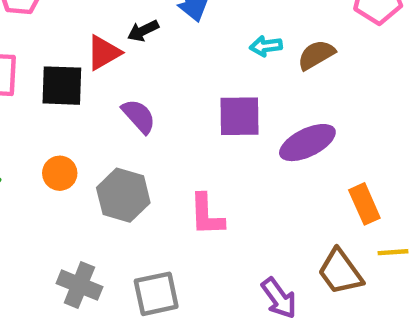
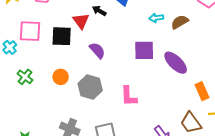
black arrow: (143, 31) -> (99, 11), turned 56
red triangle: (104, 53) -> (81, 21), turned -36
purple ellipse: (307, 143) -> (176, 63), turned 70

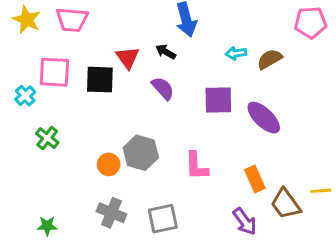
black arrow: (99, 11) -> (166, 52), moved
purple semicircle: (97, 50) -> (163, 88), moved
orange circle: (61, 77) -> (109, 164), moved
orange rectangle: (202, 91) -> (255, 179), moved

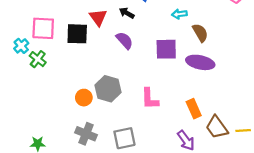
brown semicircle: (270, 59) -> (200, 33), moved, turned 90
purple ellipse: (264, 118) -> (200, 62), turned -32
green cross: (47, 138) -> (38, 59), moved
yellow line: (321, 191) -> (243, 131), moved

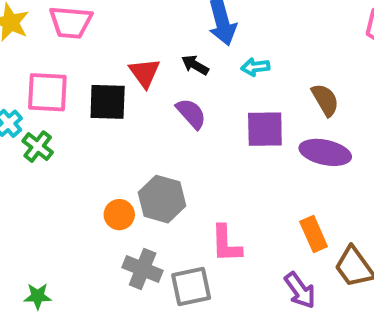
cyan arrow: (179, 14) -> (255, 67), moved
pink L-shape: (150, 99) -> (226, 244), moved
gray cross: (86, 134) -> (143, 269), moved

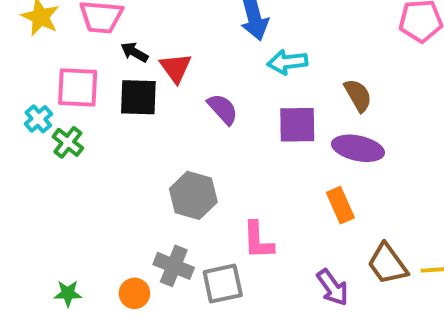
black arrow: (195, 65) -> (134, 52), moved
cyan arrow: (255, 67) -> (287, 62), size x1.4
orange circle: (119, 215) -> (134, 293), moved
orange rectangle: (314, 234) -> (340, 205), moved

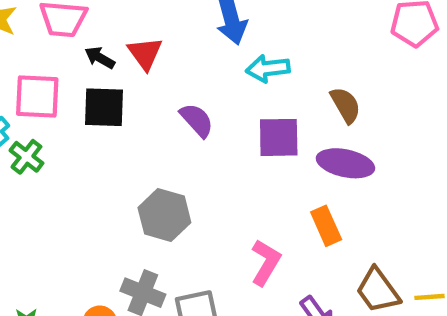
red triangle: (176, 68) -> (145, 53), moved
pink L-shape: (258, 240) -> (266, 262), moved, turned -147

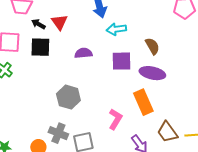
purple semicircle: (197, 120) -> (83, 53), turned -54
orange rectangle: (326, 226) -> (143, 102), size x1.4

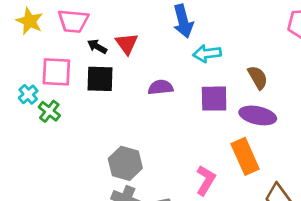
gray hexagon: (68, 97) -> (125, 163), moved

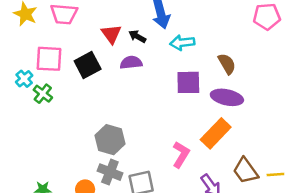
black arrow: (97, 46) -> (137, 36), moved
black square: (100, 79) -> (88, 65), turned -30
purple semicircle: (161, 87) -> (131, 63), moved
orange rectangle: (245, 156) -> (216, 133), turned 68

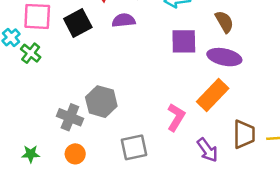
brown trapezoid: (246, 171) -> (244, 134), turned -144
gray cross: (110, 172) -> (70, 117), moved

